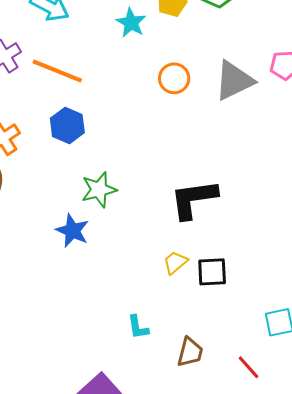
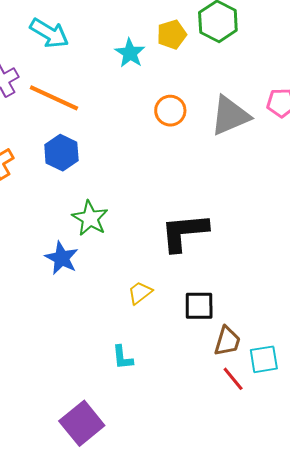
green star: (99, 190) -> (90, 218), turned -30
yellow trapezoid: (175, 262) -> (140, 293), moved
brown trapezoid: (190, 352) -> (227, 341), moved
red line: (249, 367) -> (233, 379), moved

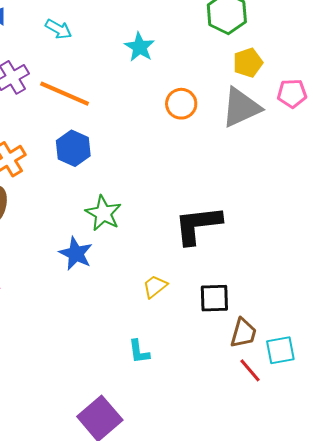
cyan arrow: (49, 33) -> (59, 29), size x0.7
yellow pentagon: (172, 34) -> (248, 63), moved

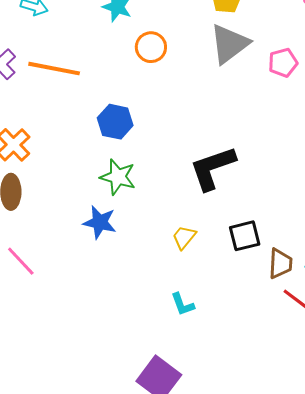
pink pentagon: (292, 93) -> (283, 63), moved
orange circle: (181, 104) -> (151, 47), moved
blue hexagon: (73, 148) -> (115, 122), moved

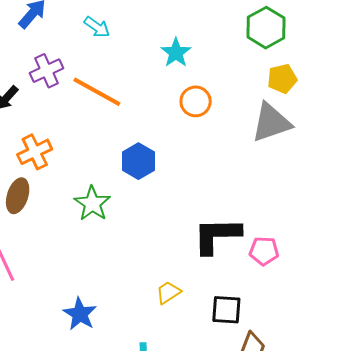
pink pentagon: (283, 63) -> (264, 251), moved
green star: (118, 177) -> (92, 204), moved
blue star: (100, 222) -> (80, 314), moved

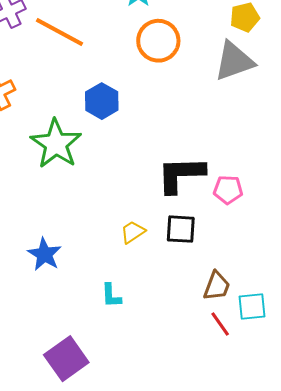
orange circle: (196, 101) -> (158, 41), size x1.4
green star: (92, 204) -> (56, 144), size x1.4
black square: (226, 310) -> (181, 229), moved

